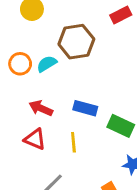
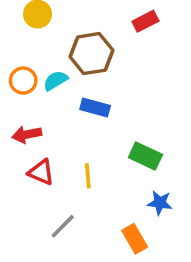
red arrow: (41, 108) -> (27, 134), moved, turned -35
blue rectangle: (85, 108) -> (95, 108), moved

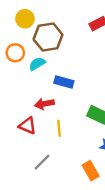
brown hexagon: (91, 54) -> (48, 37), moved
orange circle: (23, 81) -> (15, 53), moved
red arrow: (27, 134) -> (44, 104), moved

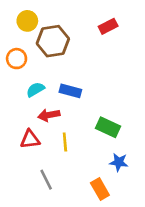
cyan semicircle: (37, 64) -> (35, 90), moved
red triangle: (27, 126) -> (30, 139), turned -30
gray line: (42, 162) -> (46, 180), turned -72

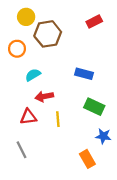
blue rectangle: (70, 91) -> (84, 74), moved
gray line: (46, 180) -> (22, 150), moved

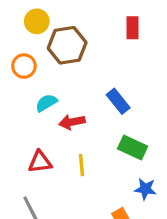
red rectangle: (94, 21) -> (133, 28), turned -63
blue rectangle: (84, 74) -> (118, 101), turned 36
red arrow: (44, 96) -> (72, 122), moved

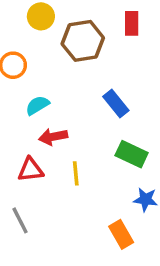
yellow circle: (37, 21) -> (41, 16), moved
brown hexagon: (67, 45) -> (83, 41), moved
red arrow: (72, 122) -> (53, 137), moved

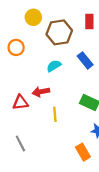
blue rectangle: (116, 104) -> (85, 60), moved
cyan semicircle: (37, 105) -> (54, 66), moved
red triangle: (30, 170) -> (20, 102), moved

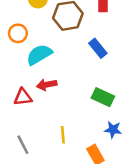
cyan semicircle: (54, 66) -> (39, 55), moved, size x1.5
yellow line: (55, 114) -> (63, 135), moved

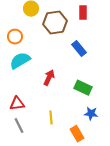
cyan semicircle: (39, 55) -> (20, 61), moved
red arrow: (47, 85) -> (49, 78), moved, turned 126
red triangle: (23, 97) -> (17, 104), moved

